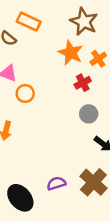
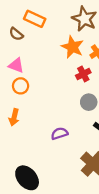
orange circle: (25, 94) -> (21, 86), moved
purple semicircle: (56, 183) -> (59, 133), moved

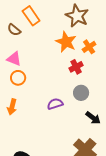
orange rectangle: (35, 19) -> (31, 16), turned 30
purple semicircle: (59, 133) -> (55, 104), moved

